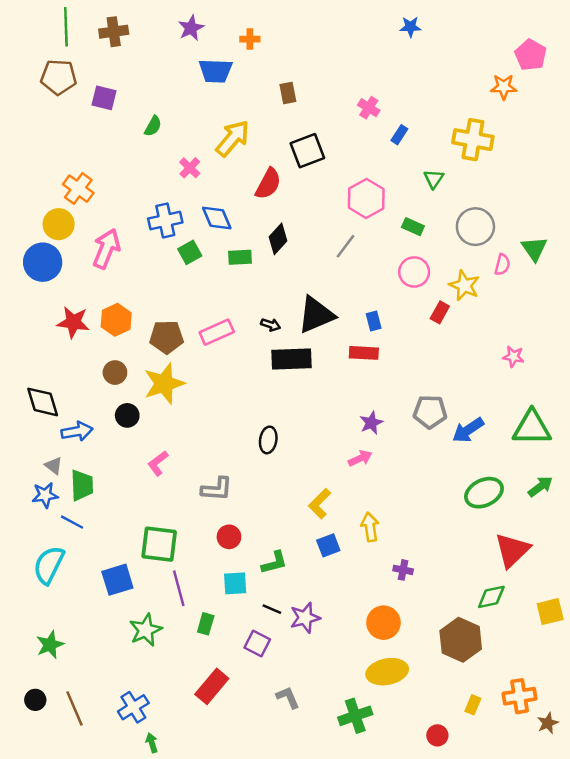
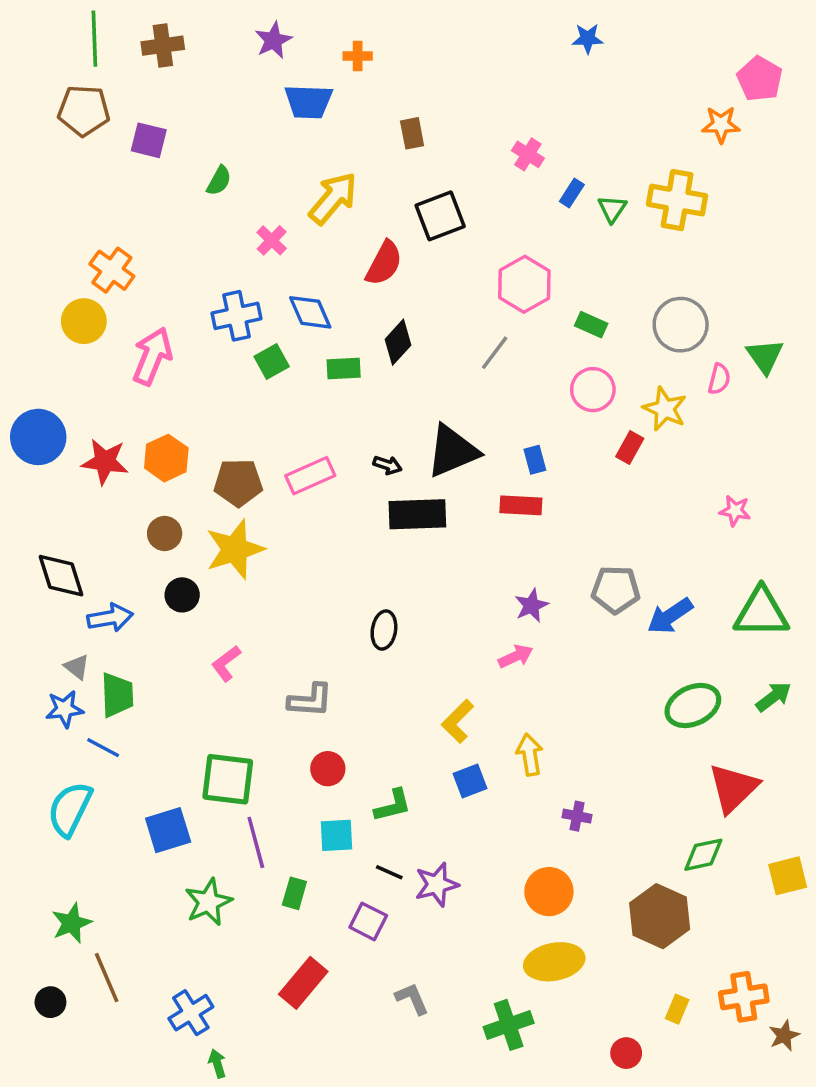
green triangle: (434, 179) -> (612, 209), moved
blue circle: (43, 262) -> (38, 437), moved
brown line: (75, 708) -> (107, 978), moved

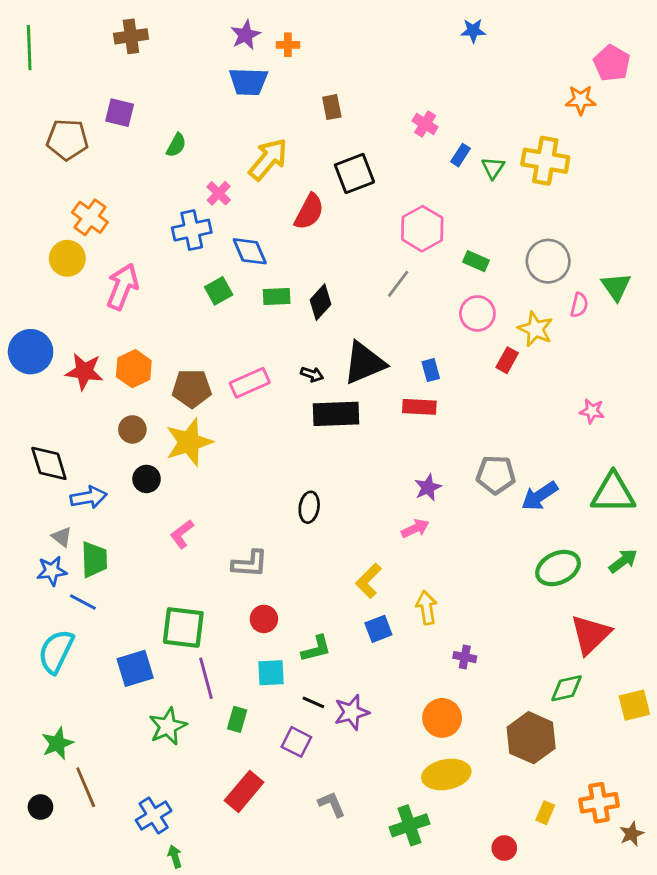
green line: (94, 39) -> (29, 48), moved
purple star: (273, 40) -> (246, 35), moved
brown pentagon: (84, 110) -> (67, 140), moved
blue cross: (237, 316) -> (192, 230), moved
black diamond: (398, 342) -> (320, 302), moved

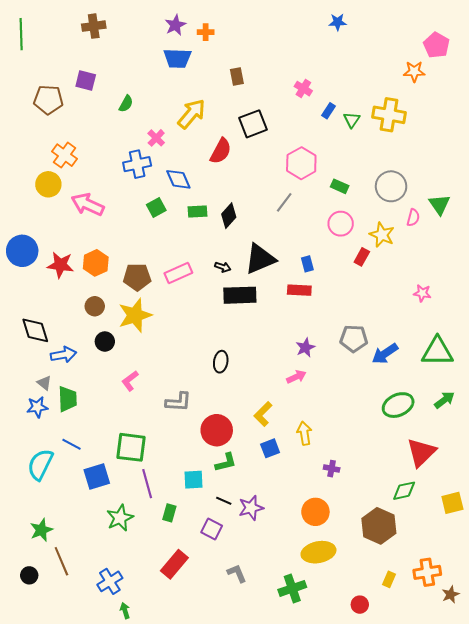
pink arrow: (122, 287) -> (88, 204), turned -88
blue line: (83, 602) -> (72, 444), moved
red circle: (264, 619) -> (217, 430), moved, size x1.6

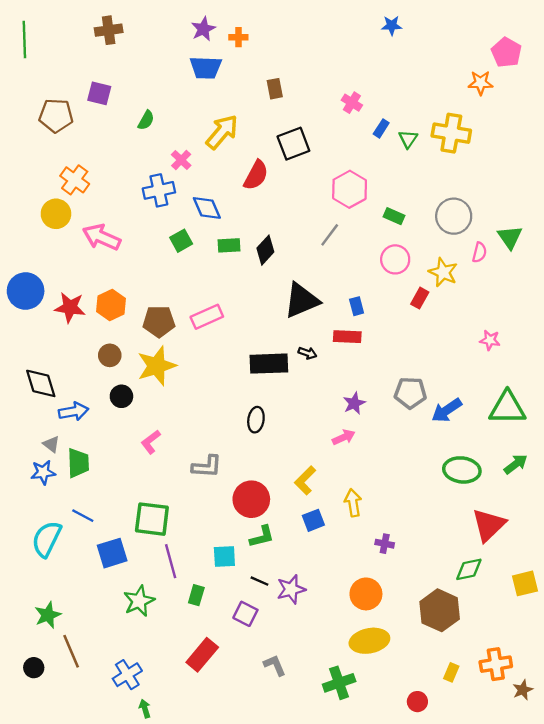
black arrow: (223, 267) -> (307, 353), moved
black rectangle: (240, 295) -> (269, 364), moved
green ellipse: (398, 405) -> (462, 470), turned 32

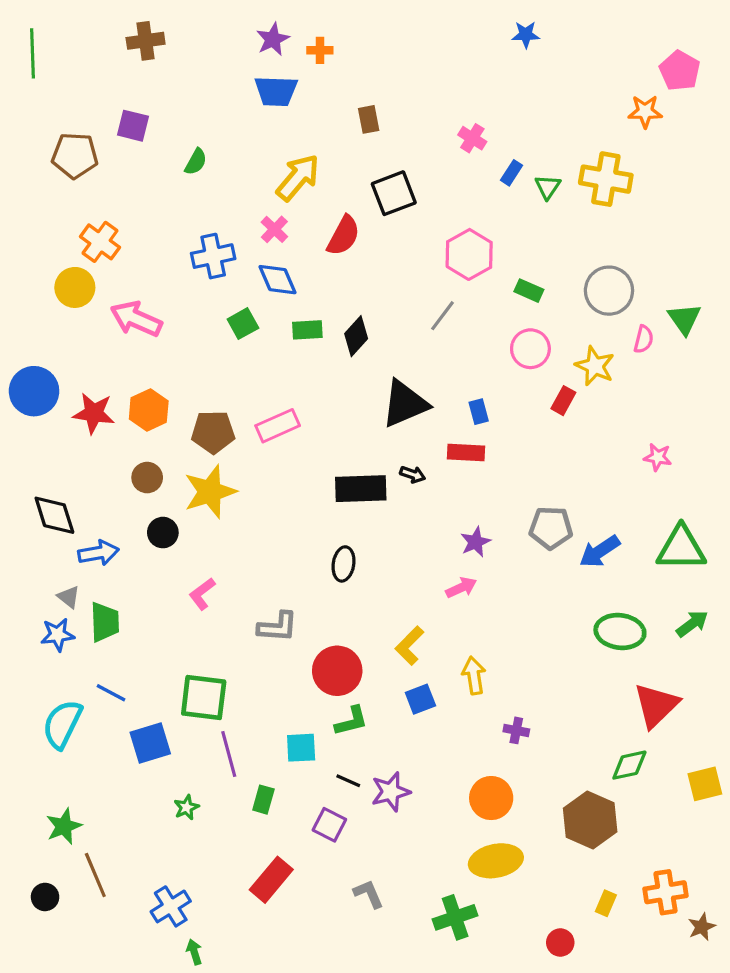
pink cross: (181, 160) -> (274, 229), moved
green star: (139, 601) -> (186, 807), size x0.6

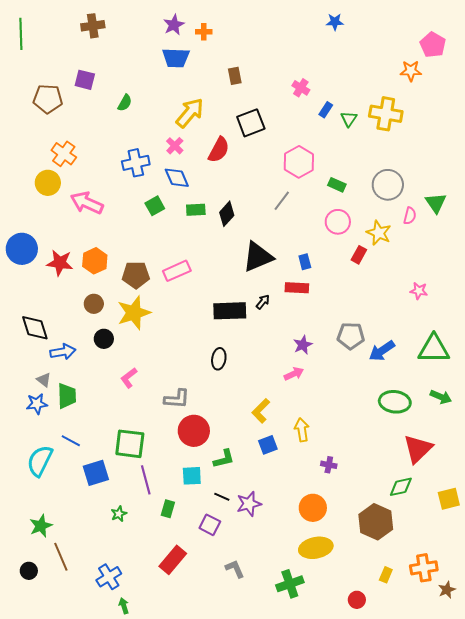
black arrow: (413, 474) -> (263, 302), turned -70
green arrow: (692, 624) -> (441, 397), turned 60
red circle: (337, 671) -> (194, 431), moved

